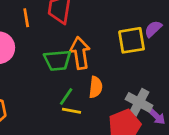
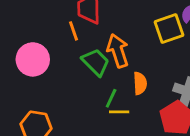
orange line: (26, 18) -> (74, 31), moved
green trapezoid: (57, 60) -> (96, 62), turned -120

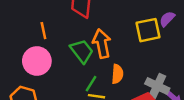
orange line: (74, 31) -> (43, 31), moved
pink circle: (33, 59) -> (37, 61), moved

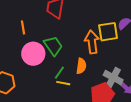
orange arrow: (102, 44) -> (92, 42), moved
pink circle: (37, 61) -> (33, 54), moved

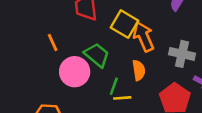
yellow square: (108, 32) -> (124, 24), moved, turned -35
gray cross: (113, 77) -> (182, 54), moved

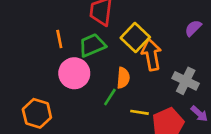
green trapezoid: (97, 55) -> (92, 45), moved, turned -76
orange semicircle: (139, 70) -> (123, 78), moved
yellow line: (122, 98) -> (139, 112), moved

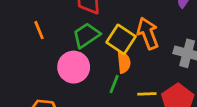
yellow square: (135, 37) -> (121, 39), moved
orange line: (59, 39) -> (39, 30), moved

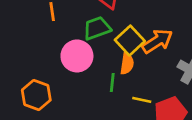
orange arrow: (148, 33) -> (157, 41), turned 64
green line: (114, 84) -> (112, 82), turned -30

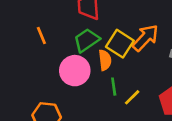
orange semicircle: (127, 64) -> (105, 60), moved
yellow line: (142, 100) -> (132, 97), moved, turned -42

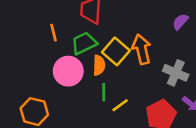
orange line: (41, 36) -> (53, 33), moved
orange arrow: (145, 38) -> (142, 49), turned -64

